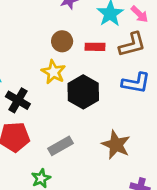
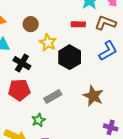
brown circle: (62, 41) -> (31, 24), moved
brown L-shape: (132, 45) -> (105, 23), turned -145
blue L-shape: (136, 83) -> (108, 51), turned -40

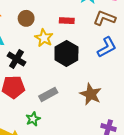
red rectangle: (78, 24) -> (67, 21), moved

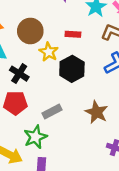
brown circle: (26, 18) -> (30, 31), size x1.5
green star: (33, 119) -> (35, 137), size x1.5

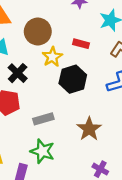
green star: (35, 137) -> (42, 151), moved, turned 30

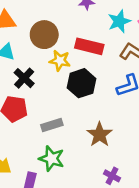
red rectangle: (81, 44) -> (89, 46), size x1.6
yellow star: (52, 57) -> (60, 61), turned -30

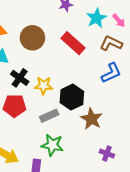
red rectangle: (89, 46) -> (73, 43), turned 35
yellow star: (60, 61) -> (44, 86), moved
black hexagon: (82, 83) -> (72, 97), moved

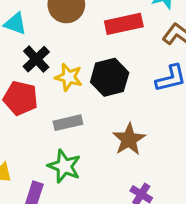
red rectangle: (73, 43) -> (124, 24), turned -65
black hexagon: (72, 97) -> (110, 77), moved

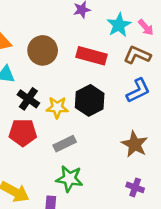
red rectangle: (124, 24) -> (91, 56), turned 40
brown star: (129, 139) -> (135, 144), moved

